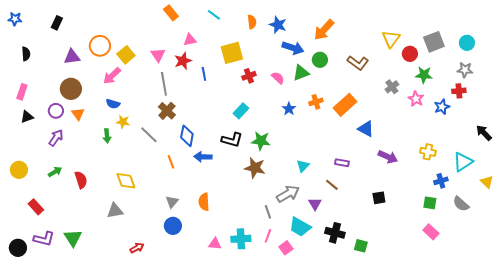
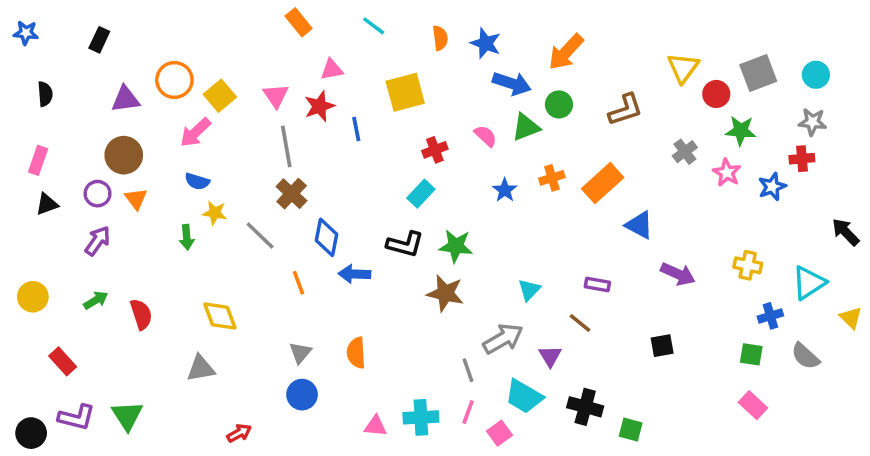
brown L-shape: (358, 63) -> (625, 110), turned -55
red cross: (249, 76) -> (435, 150), moved

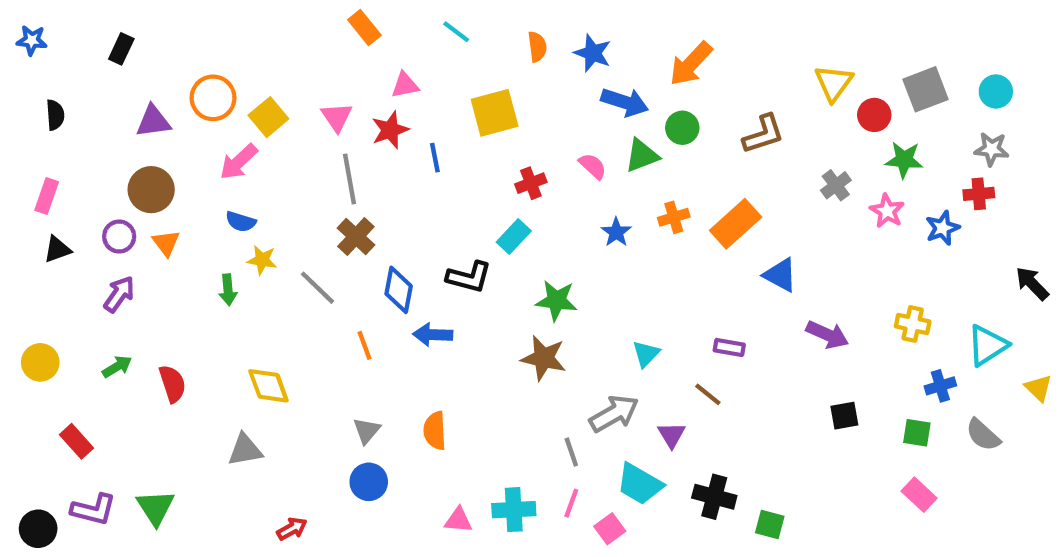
black L-shape: (405, 244) -> (469, 277), moved
black square: (662, 346) -> (844, 416), moved

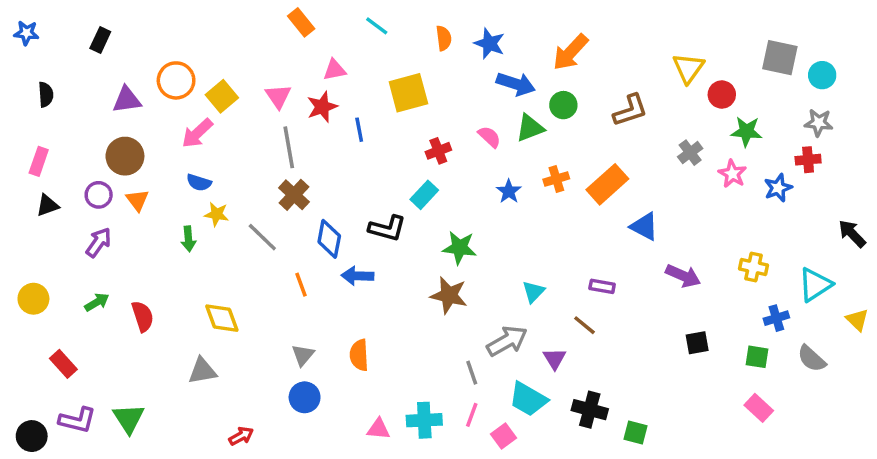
gray square: (925, 89) -> (780, 58), moved, turned 33

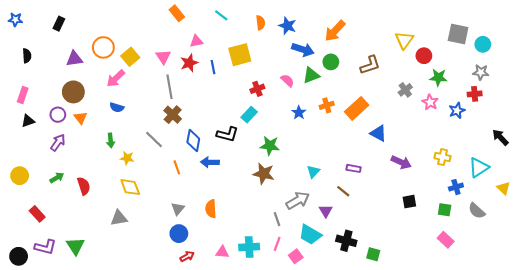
blue line: (359, 130) -> (213, 67), moved
yellow star: (217, 214) -> (127, 158), moved
red arrow: (241, 436) -> (187, 256), moved

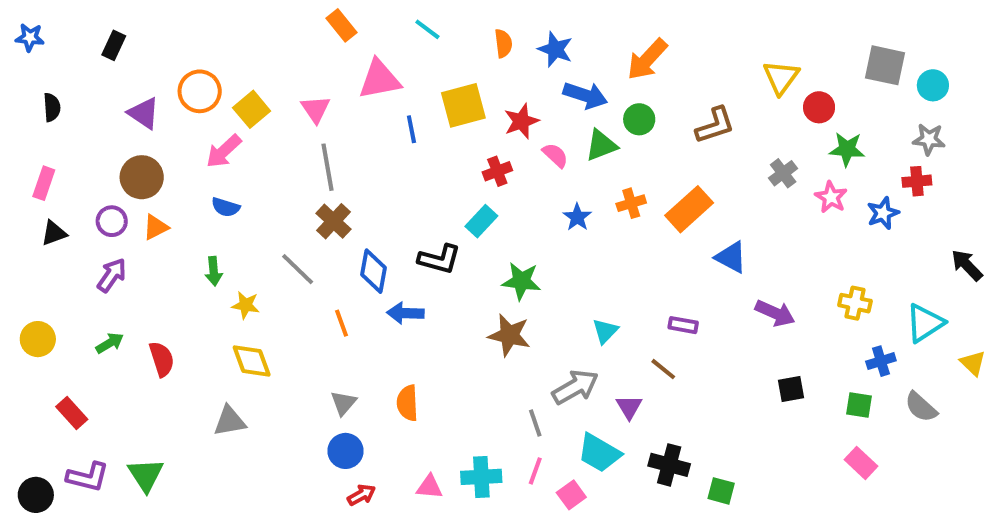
pink triangle: (196, 41) -> (379, 79), size x1.6
purple triangle: (74, 59) -> (144, 113), turned 42
red star: (189, 63) -> (521, 121), moved
orange triangle: (81, 118) -> (156, 227), turned 40

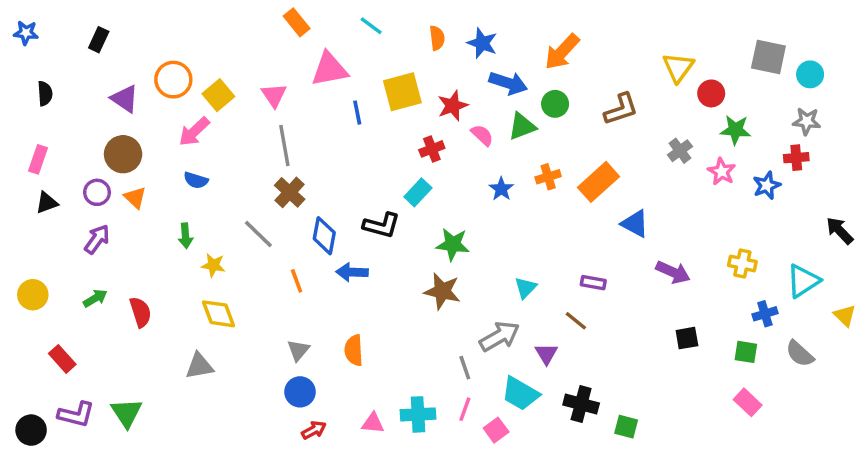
orange triangle: (156, 227) -> (135, 198), turned -50

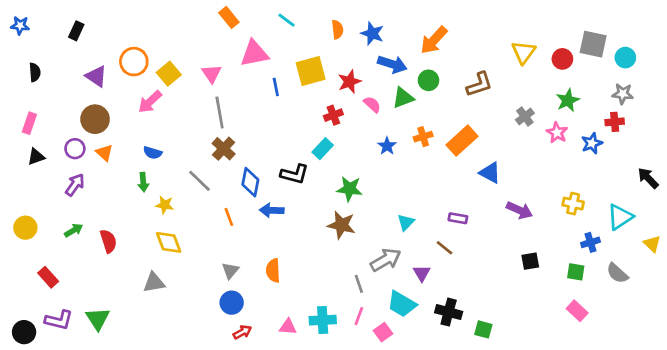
red circle: (711, 93) -> (562, 59), moved
green star: (735, 130) -> (568, 100), turned -30
blue semicircle: (196, 180) -> (153, 153), moved

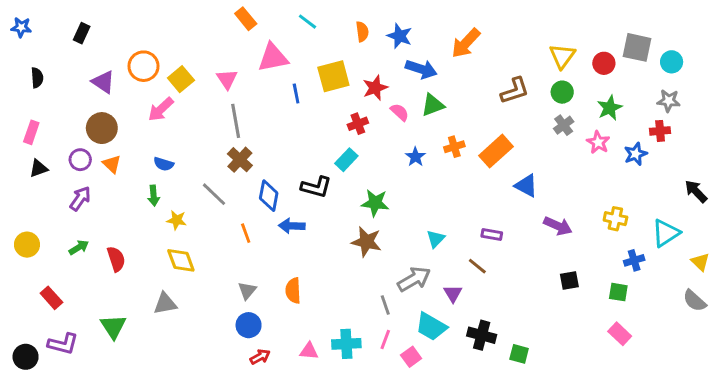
green circle: (428, 80) -> (562, 92), moved
gray semicircle: (617, 273) -> (695, 301), moved
green triangle: (98, 319) -> (113, 327), moved

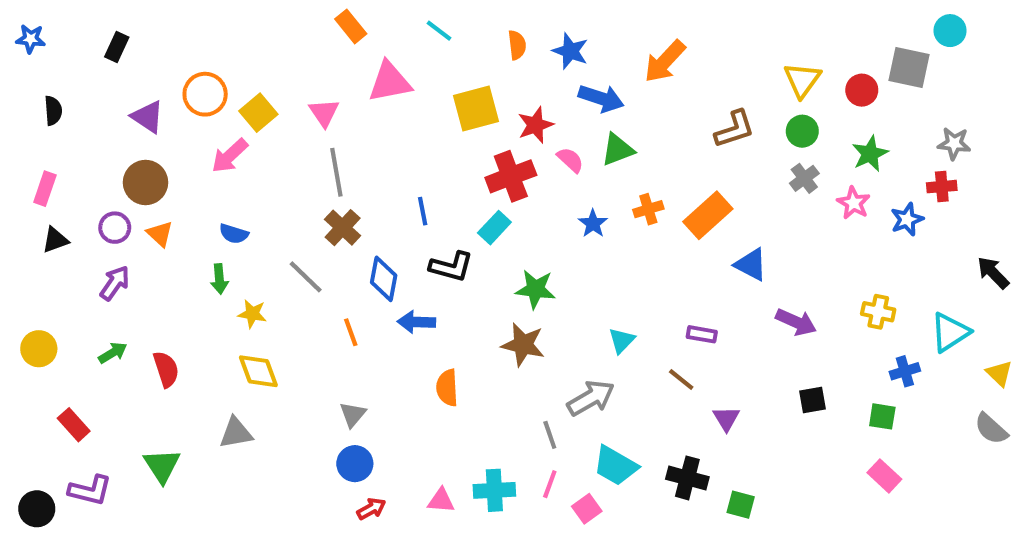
cyan circle: (672, 62) -> (950, 31), moved
blue line: (296, 94) -> (423, 211), moved
red cross: (358, 124) -> (511, 176), size x1.6
orange semicircle: (293, 291) -> (447, 388), moved
purple triangle: (453, 293) -> (726, 418), moved

